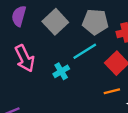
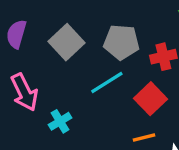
cyan cross: (61, 71) -> (60, 121), moved

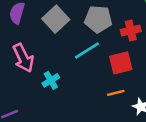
red square: (150, 99) -> (121, 63), turned 30

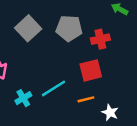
cyan line: (87, 50) -> (53, 88), moved
cyan cross: (51, 80) -> (23, 98), moved

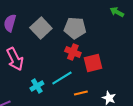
red cross: (100, 39) -> (73, 52), moved, turned 35
orange line: (86, 99) -> (81, 93), moved

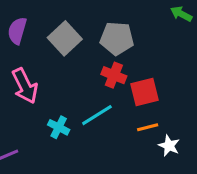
cyan cross: (37, 86) -> (59, 127), turned -32
orange line: (81, 93) -> (148, 127), moved

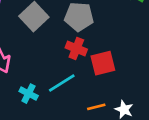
orange line: (148, 127) -> (96, 107), moved

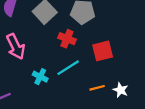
red cross: (76, 48) -> (67, 39), moved

